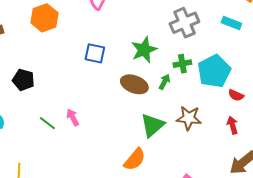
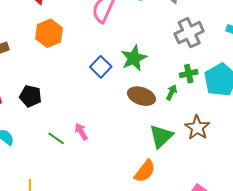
green star: (144, 50) -> (134, 58), moved
blue square: (95, 53) -> (101, 67), turned 35
brown star: (189, 118) -> (197, 128), turned 30

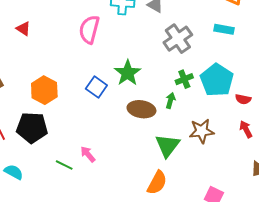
orange hexagon: (49, 33) -> (44, 90), moved
black pentagon: (30, 96) -> (32, 128), size x1.4
brown star: (197, 128) -> (202, 131), turned -30

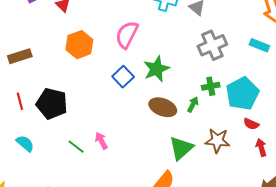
pink semicircle: (89, 29) -> (127, 35), moved
orange hexagon: (44, 90) -> (79, 45), moved
red semicircle: (243, 99) -> (251, 124), moved

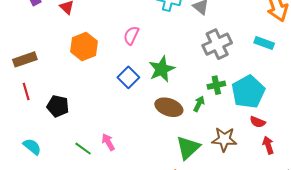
pink semicircle: (127, 35) -> (131, 35), size x0.7
red line: (20, 101) -> (26, 91), moved
black pentagon: (52, 104) -> (58, 106), size x0.7

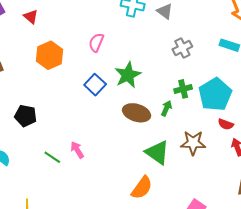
gray cross: (217, 44) -> (182, 48), size x0.7
green triangle: (188, 148) -> (157, 152), turned -40

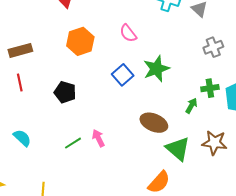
pink semicircle: (96, 42) -> (128, 33), turned -66
brown ellipse: (137, 113) -> (154, 123), moved
black pentagon: (26, 116) -> (65, 92), moved
green line: (52, 157) -> (73, 143), turned -72

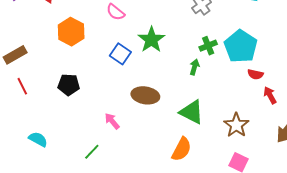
brown ellipse: (154, 123) -> (145, 95), moved
green line: (73, 143) -> (92, 152), moved
brown star: (214, 143) -> (236, 125), moved, turned -30

